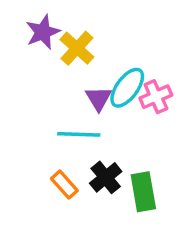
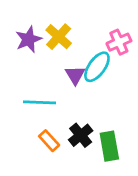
purple star: (43, 32) -> (29, 39), moved
pink cross: (156, 97) -> (119, 42), moved
cyan line: (79, 134) -> (39, 102), moved

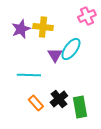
yellow cross: (59, 37) -> (43, 27), turned -36
pink cross: (119, 42) -> (87, 16), moved

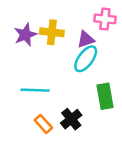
pink cross: (87, 16) -> (105, 19), turned 30
purple triangle: (55, 55) -> (86, 39), moved, turned 42
green rectangle: (80, 107) -> (105, 96), moved

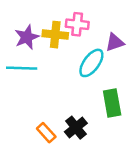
pink cross: (105, 19) -> (77, 24), moved
purple triangle: (86, 39) -> (115, 42), moved
cyan line: (35, 90) -> (22, 68), moved

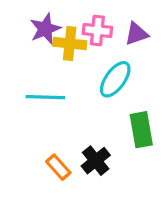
purple star: (27, 37) -> (45, 29), moved
purple triangle: (115, 42) -> (136, 34), moved
cyan line: (22, 68) -> (45, 97), moved

